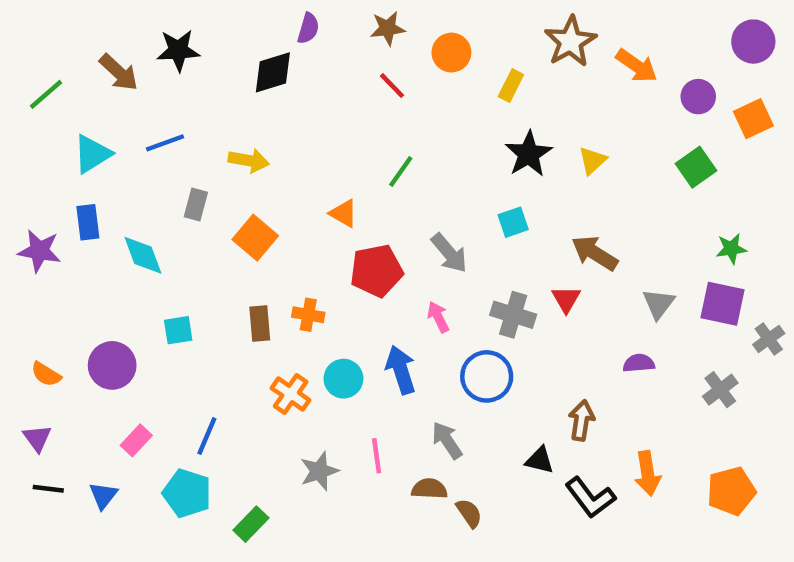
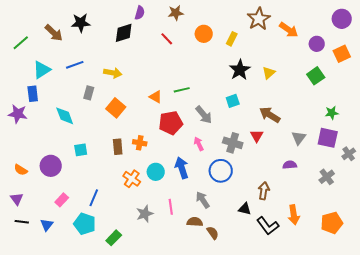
orange circle: (451, 53) -> (204, 34), moved
red line: (392, 86) -> (167, 39), moved
green line: (401, 172) -> (182, 90), moved, turned 42
blue rectangle: (88, 222) -> (33, 94), moved

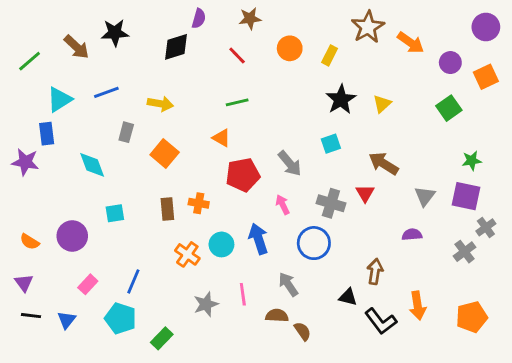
green line: (182, 90) -> (237, 102), moved
gray cross: (349, 154) -> (486, 227), moved

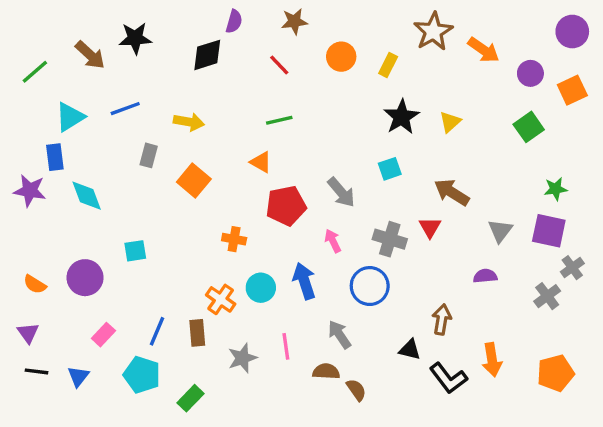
cyan diamond: (92, 165) -> (87, 196), moved
brown rectangle: (167, 209) -> (197, 333), moved

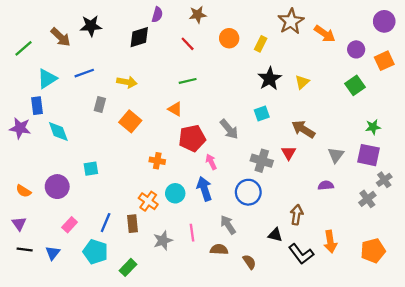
pink arrow: (333, 241) -> (211, 162), moved
brown semicircle: (356, 390) -> (249, 262), moved

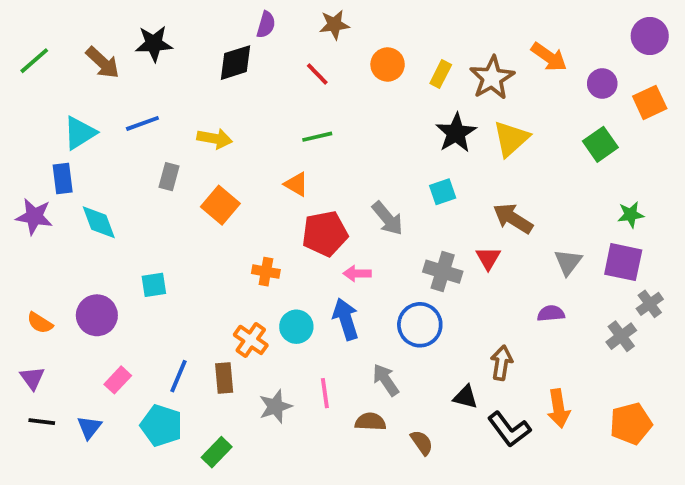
brown star: (291, 21) -> (492, 78), moved
green line: (23, 48) -> (34, 61), moved
yellow triangle: (302, 82) -> (511, 139), size x1.5
pink arrow: (211, 162) -> (357, 273), turned -64

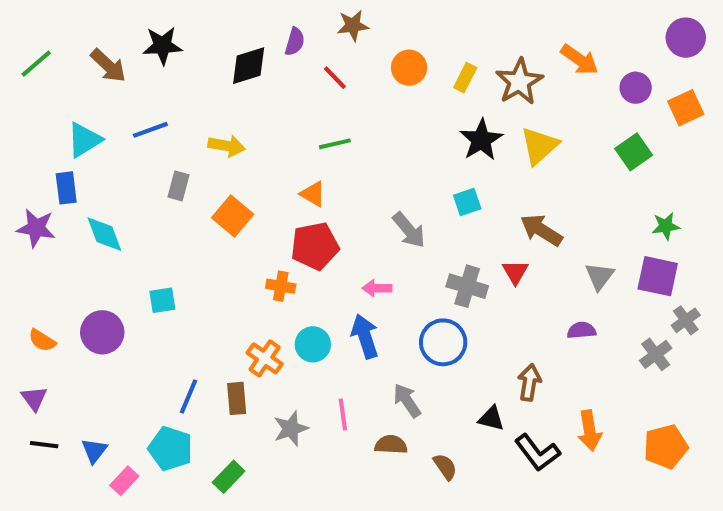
purple semicircle: (266, 25) -> (295, 42), moved
red pentagon: (325, 234) -> (315, 246), moved
pink rectangle: (118, 380) -> (124, 481), moved

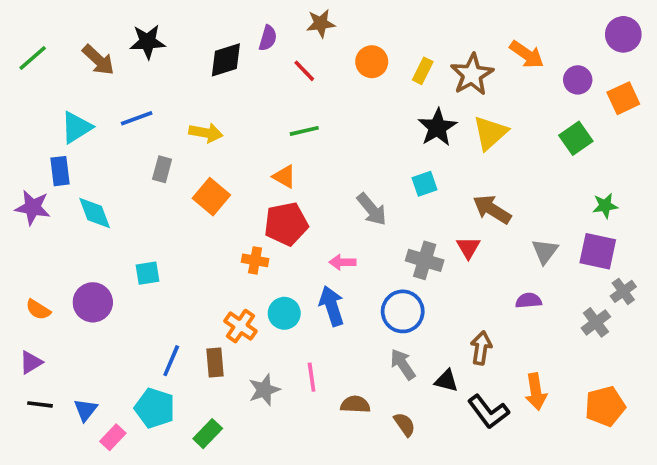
purple triangle: (34, 398) -> (31, 362), turned 35
gray arrow: (407, 400) -> (403, 364), moved

